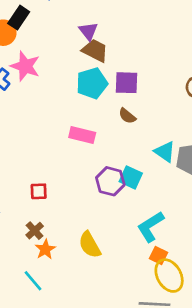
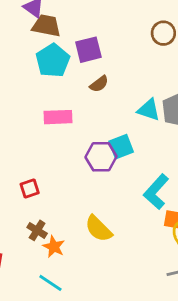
brown semicircle: (127, 116) -> (99, 84), turned -60
cyan square: (131, 177) -> (121, 147), turned -30

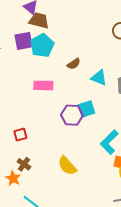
purple square: (88, 50) -> (24, 41), moved
cyan triangle: (149, 110) -> (99, 78), moved
orange star: (54, 247) -> (13, 178), moved

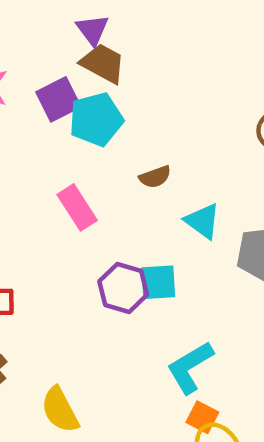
purple square: (24, 41) -> (58, 99), turned -30
pink rectangle: (43, 85) -> (77, 207), turned 42
yellow semicircle: (67, 166) -> (60, 410), moved

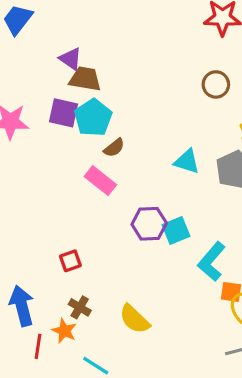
purple square: (58, 99) -> (64, 113), turned -32
brown semicircle: (155, 177) -> (114, 148), moved
cyan square: (158, 282) -> (176, 231), moved

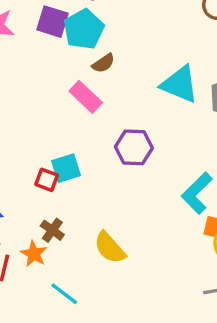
cyan triangle: (187, 161) -> (180, 84), size x1.4
cyan square: (176, 231) -> (66, 168), moved
red square: (70, 261) -> (47, 180), turned 35

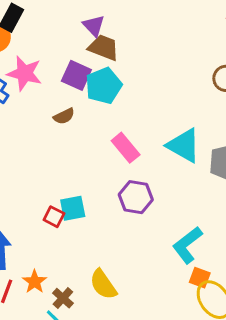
brown semicircle: (103, 63) -> (64, 116), moved
pink rectangle: (86, 97) -> (126, 148), moved
brown cross: (52, 230) -> (63, 298), moved

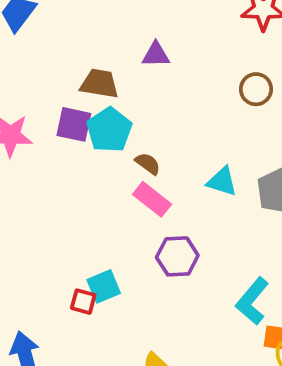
purple triangle: (94, 26) -> (156, 55), moved, turned -35
brown semicircle: (64, 116) -> (148, 164), moved, turned -105
cyan triangle: (184, 145) -> (222, 182), size x0.7

